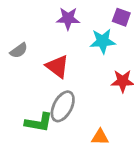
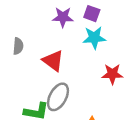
purple square: (121, 17) -> (92, 14), moved
gray semicircle: (19, 50) -> (18, 46), turned -49

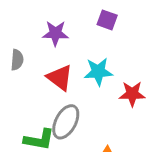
purple star: (63, 17) -> (55, 33), moved
cyan star: (94, 38) -> (98, 72), moved

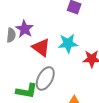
purple star: (55, 33) -> (25, 29), moved, turned 30

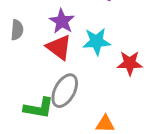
purple star: (25, 29) -> (62, 21), moved

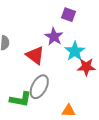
purple star: (62, 21) -> (54, 37), moved
cyan star: (97, 41) -> (75, 51), moved, turned -30

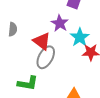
gray ellipse: (39, 87) -> (46, 57), moved

